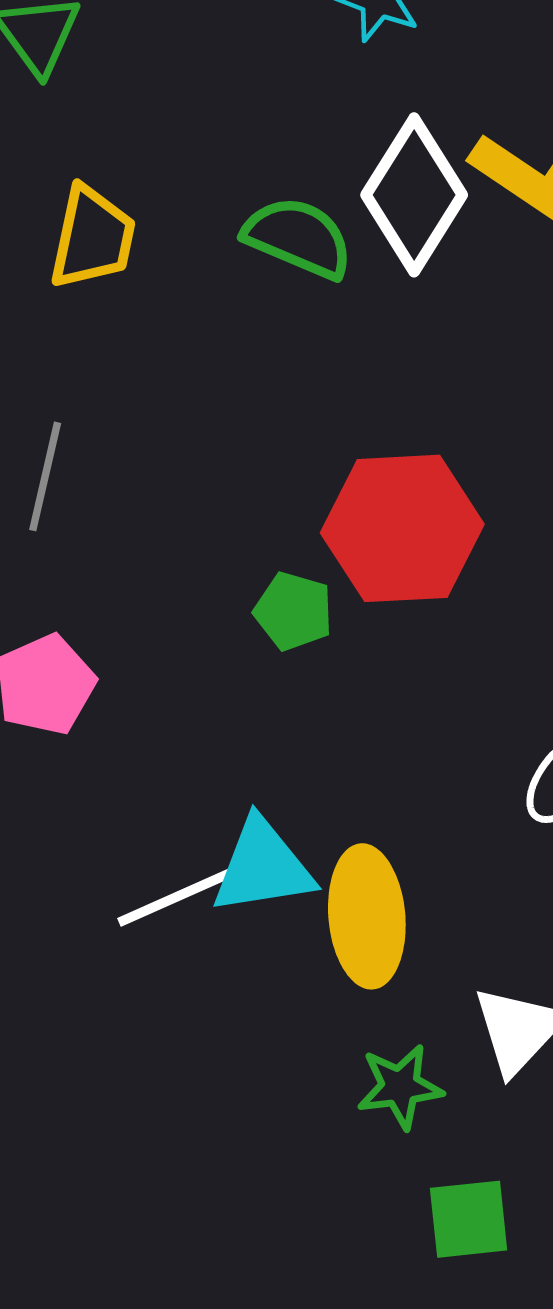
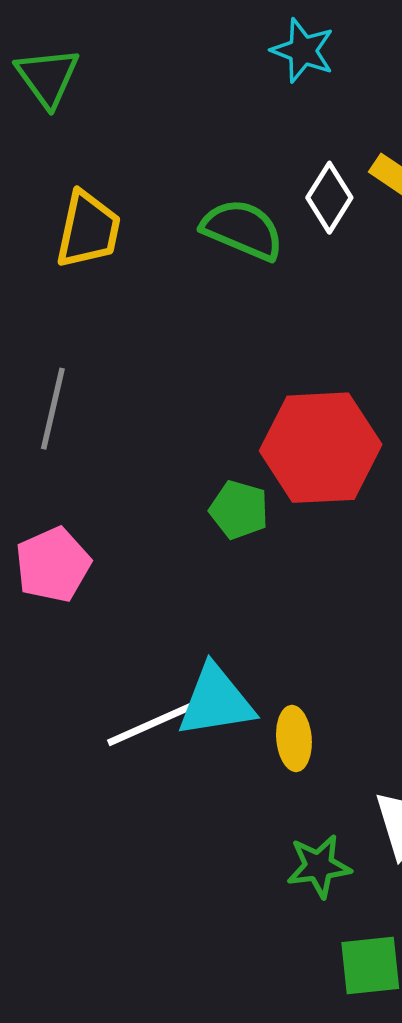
white diamond: (414, 195) -> (329, 198), size x0.6
yellow ellipse: (367, 916) -> (294, 738), size x0.6

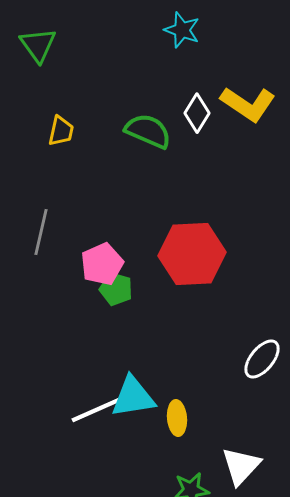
yellow trapezoid: (88, 230) -> (61, 131), size x0.7
green pentagon: (239, 510) -> (116, 289), moved
pink pentagon: (53, 565) -> (102, 264), moved

